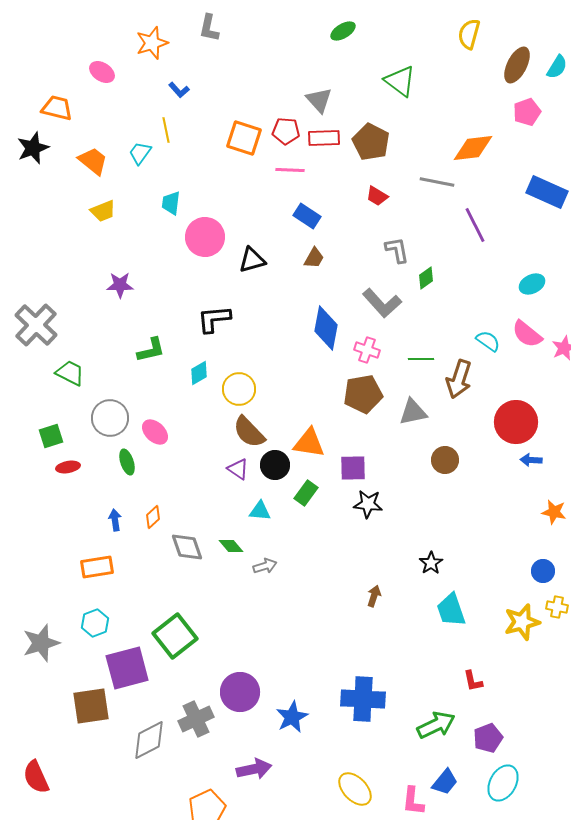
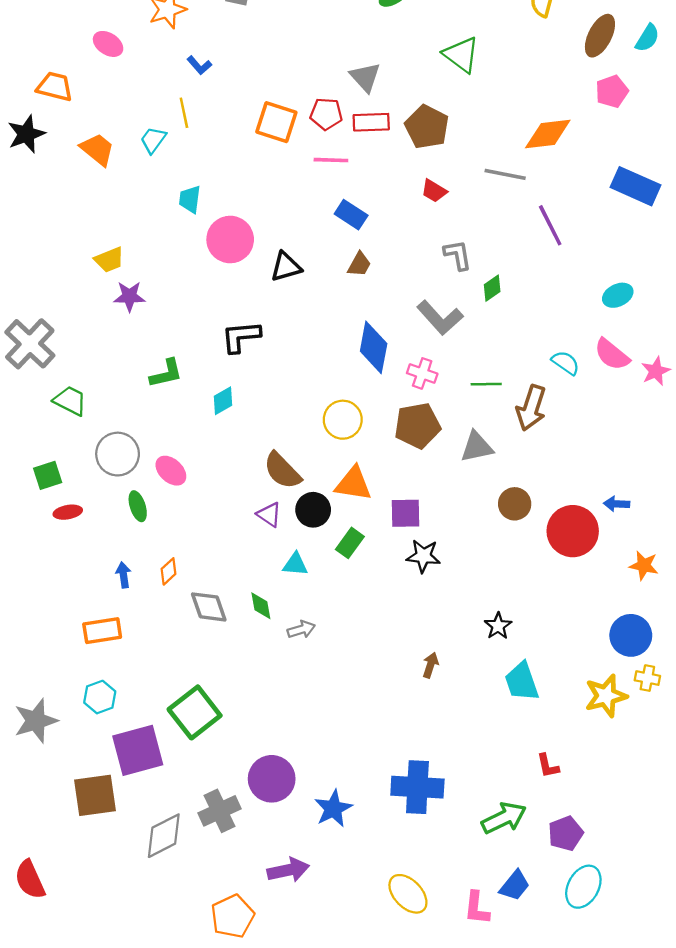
yellow trapezoid: (103, 211) -> (109, 260), moved
yellow circle: (239, 389) -> (343, 420), moved
red circle: (516, 422) -> (573, 531), moved
green diamond: (231, 546) -> (261, 606), turned 30
blue circle: (543, 571) -> (631, 635), size x1.5

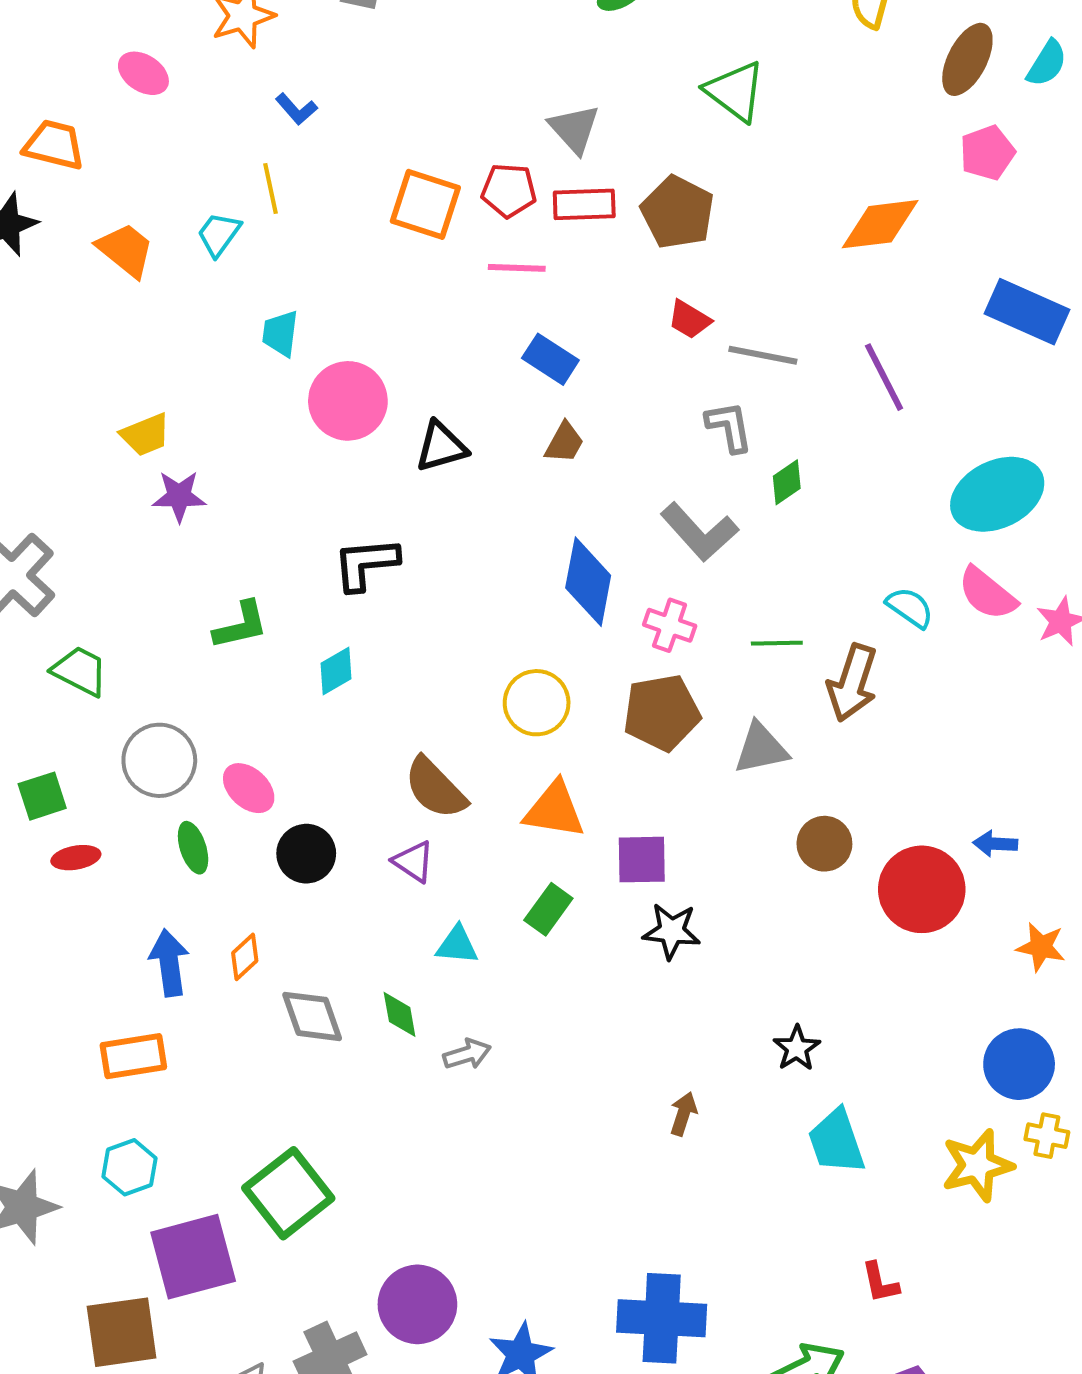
gray line: (505, 174) -> (763, 355), moved
cyan ellipse: (618, 295) -> (997, 494), size x1.8
black circle: (313, 510) -> (306, 854), moved
blue arrow: (123, 575) -> (169, 963), size x1.5

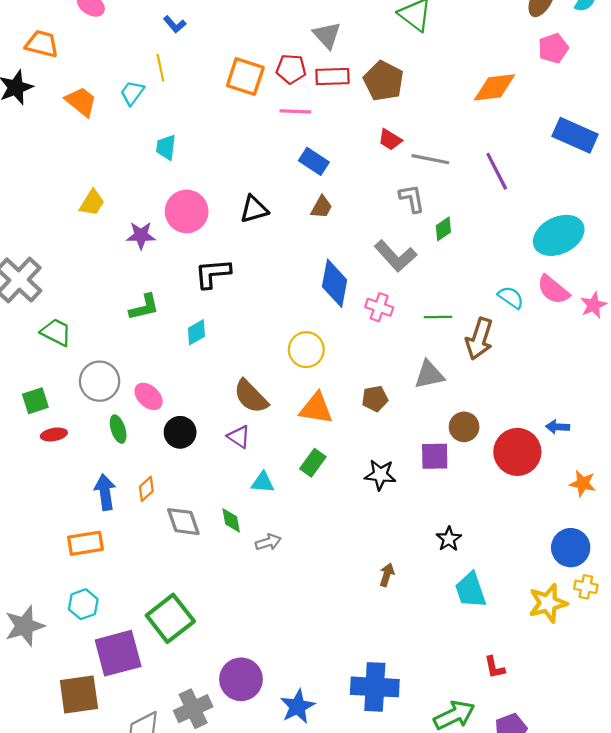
pink circle: (348, 401) -> (187, 211), moved
yellow trapezoid: (145, 435) -> (92, 203), turned -36
purple star: (179, 496) -> (141, 235), moved
brown pentagon: (662, 713) -> (375, 399), moved, size x0.6
purple square: (642, 860) -> (435, 456), moved

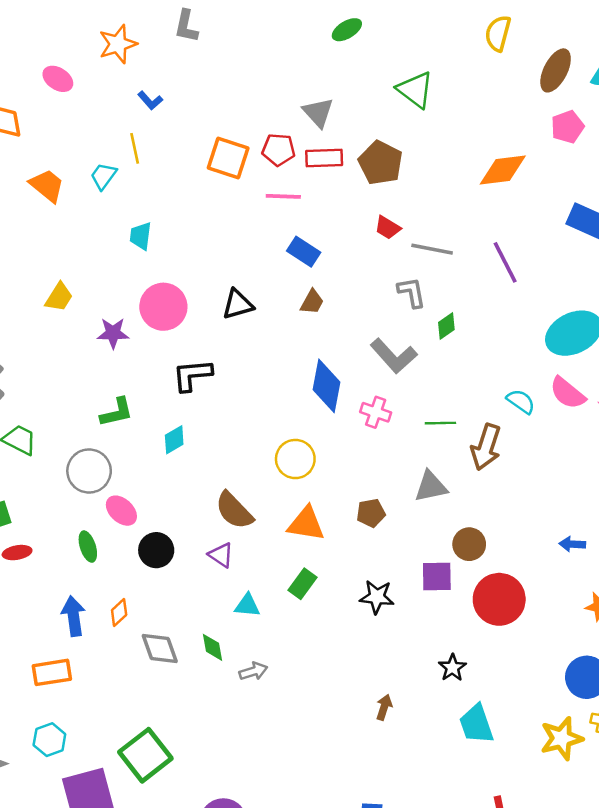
gray circle: (100, 381) -> (89, 471), moved
red circle: (517, 452) -> (499, 599), moved

